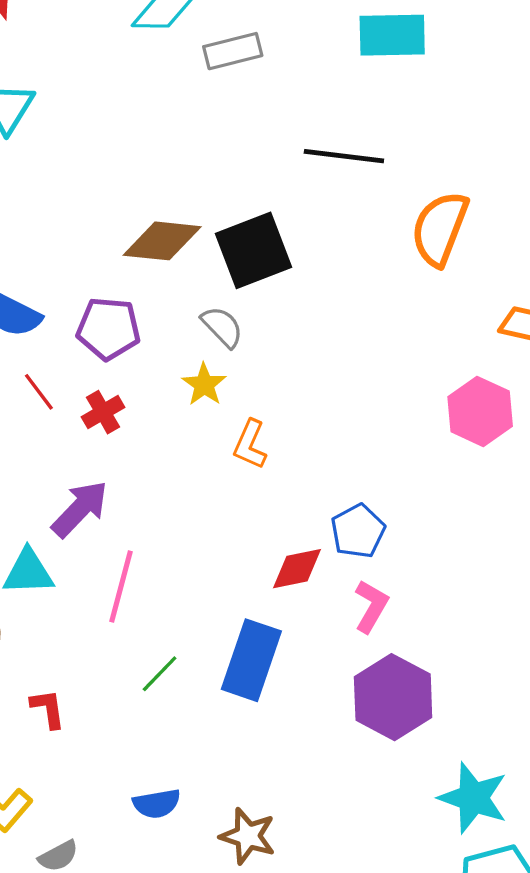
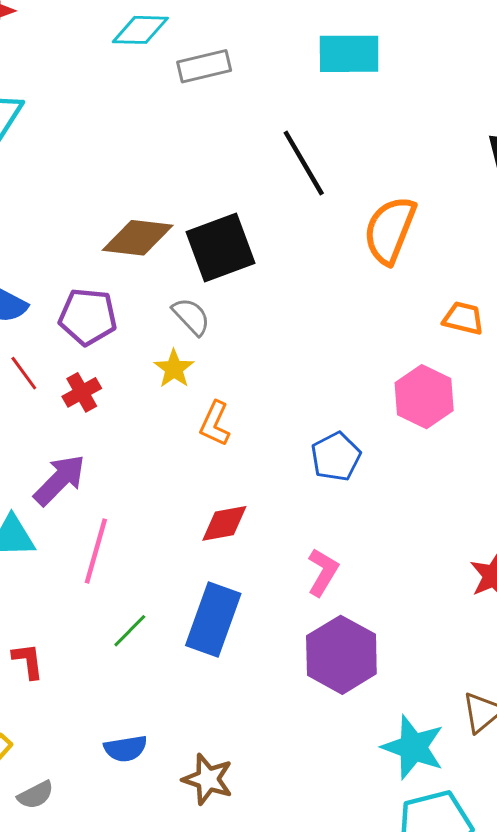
black line: (344, 156) -> (304, 163), turned 52
blue pentagon: (358, 531) -> (336, 457), moved
red diamond: (297, 569) -> (224, 523), moved

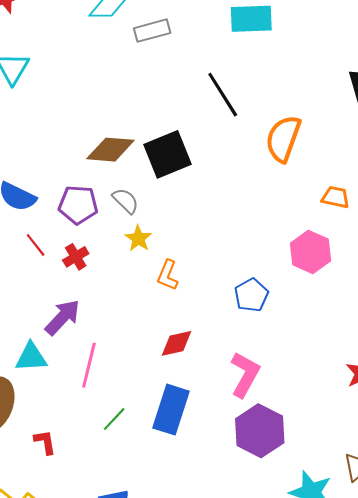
gray semicircle: (191, 316) -> (126, 201), moved
pink L-shape: (323, 572) -> (245, 375), size x1.4

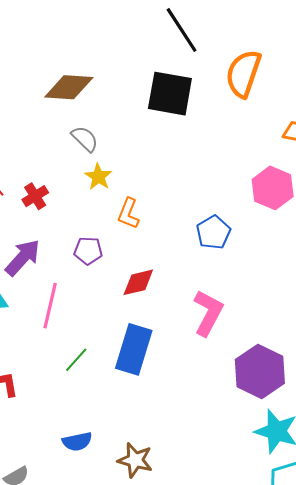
black square: (167, 154) -> (170, 94), moved, turned 33
purple pentagon: (78, 205) -> (88, 251), moved, size x0.7
purple hexagon: (260, 431) -> (260, 371), moved

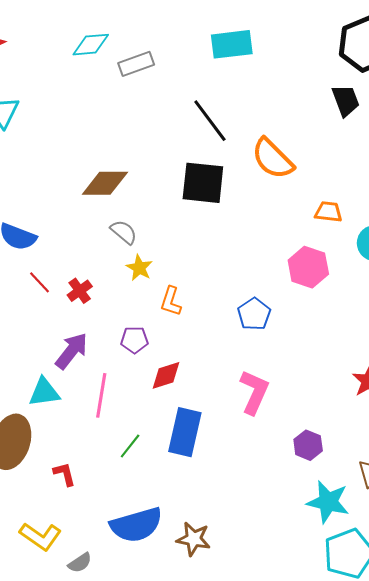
orange semicircle: (243, 74) -> (273, 159), turned -60
red diamond: (138, 282) -> (166, 375), moved
purple hexagon: (260, 371) -> (308, 445), size x0.6
blue semicircle: (77, 442) -> (136, 525), size x1.8

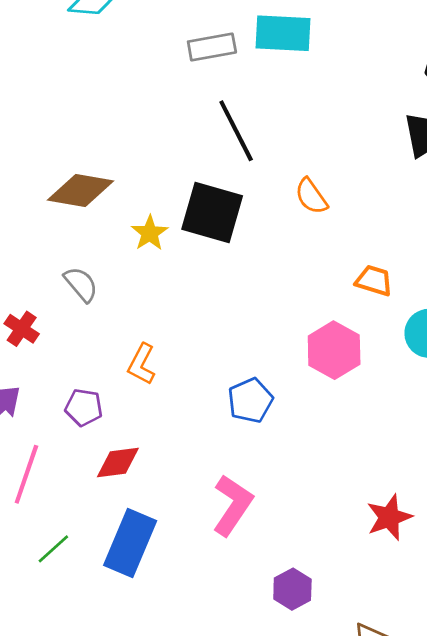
gray rectangle: (136, 64) -> (212, 47), moved
orange semicircle: (273, 159) -> (311, 196), size x0.6
gray semicircle: (124, 232) -> (81, 284), moved
yellow star: (139, 268) -> (150, 233), moved
red cross: (80, 291) -> (22, 329), turned -30

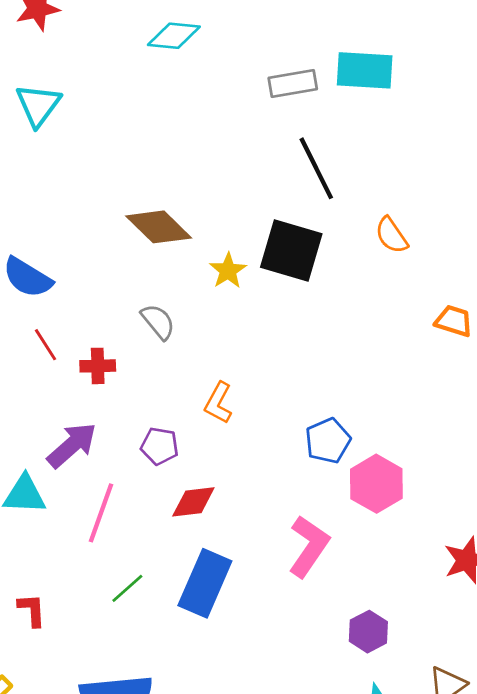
brown diamond: (81, 190) -> (159, 227), turned 34
red cross: (22, 329) -> (98, 366), turned -36
pink hexagon: (334, 350) -> (376, 484), moved

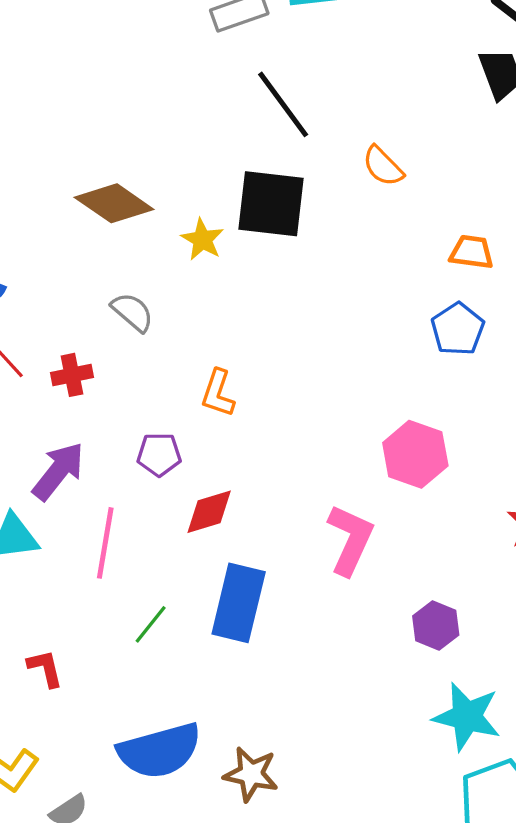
blue pentagon: (328, 441) -> (458, 329), moved

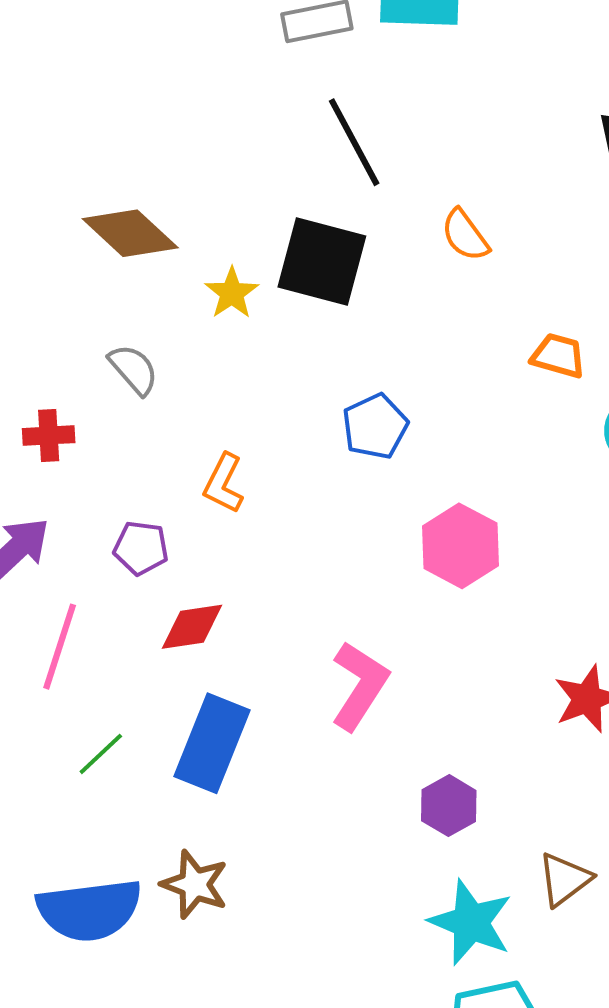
blue pentagon: (458, 329) -> (375, 426), moved
pink hexagon: (415, 454) -> (460, 546), moved
brown star: (251, 774) -> (195, 884), moved

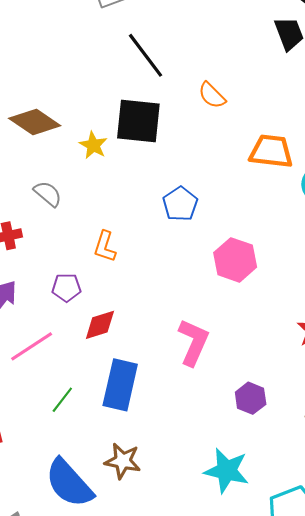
orange trapezoid: (558, 356) -> (271, 151), size x1.5
pink line: (60, 647) -> (32, 346), turned 48
blue semicircle: (89, 910) -> (69, 483), turned 64
cyan star: (471, 922) -> (227, 471), moved

